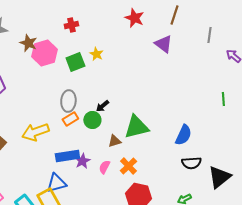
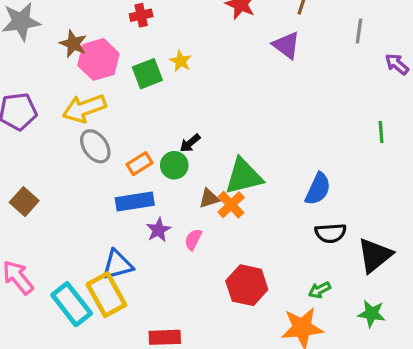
gray ellipse: (68, 101) -> (95, 146), moved, turned -40
yellow arrow: (35, 132) -> (84, 108), moved
blue rectangle: (67, 156) -> (135, 202), moved
orange cross: (128, 166) -> (231, 205), moved

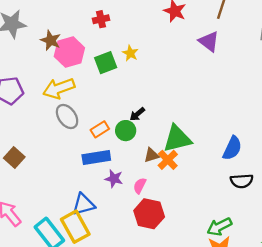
purple star: (158, 230) -> (114, 179), turned -30
red hexagon: (247, 285) -> (149, 214), moved
green arrow: (319, 290) -> (219, 227), moved, size x1.5

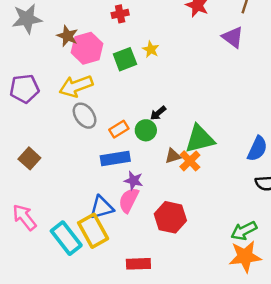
pink semicircle: (140, 186) -> (129, 200), moved, size x1.5

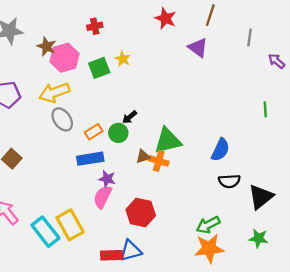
orange cross: (190, 161) -> (159, 161), turned -30
blue triangle: (102, 207) -> (131, 251), moved

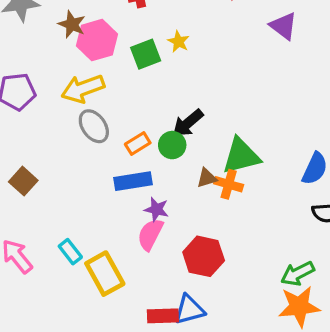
black arrow: (130, 117) -> (188, 123), size x1.5
cyan rectangle: (45, 232) -> (70, 252), moved, size x0.6

